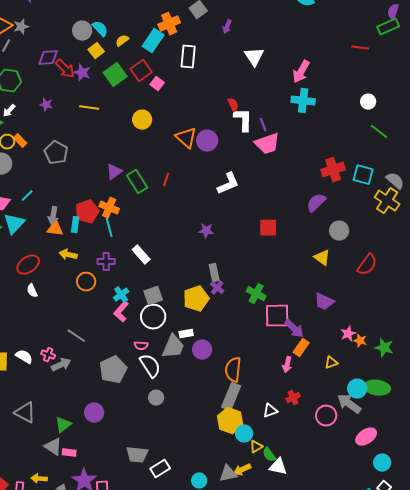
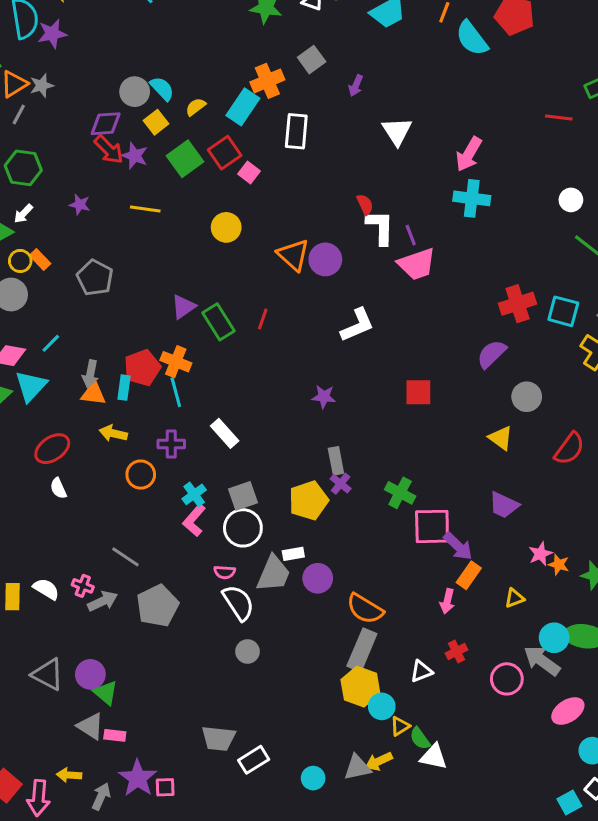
purple diamond: (48, 58) -> (106, 124), moved
gray pentagon: (113, 370) -> (158, 606), moved
orange semicircle: (233, 370) -> (365, 609), turned -65
purple circle: (94, 413) -> (90, 674), moved
green triangle: (63, 425) -> (106, 693), turned -42

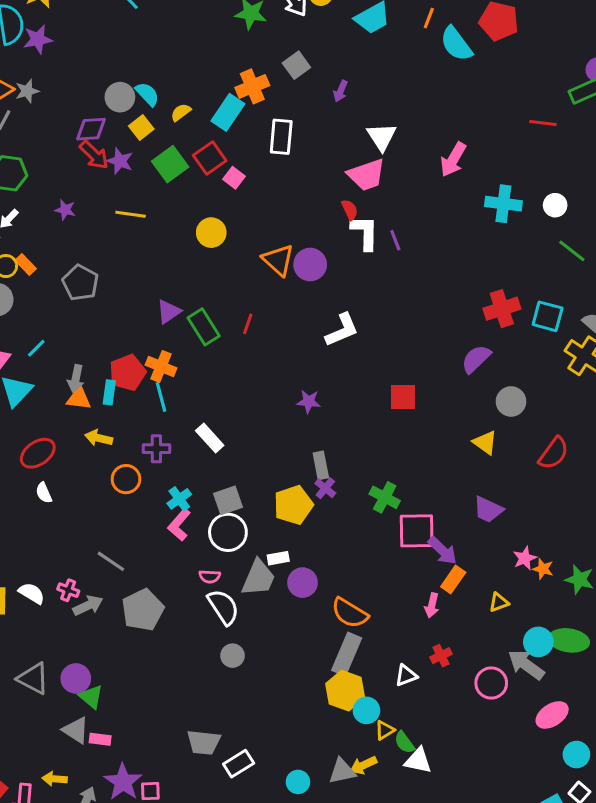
cyan cross: (472, 198) -> (503, 204), moved
pink trapezoid: (417, 264) -> (366, 175), moved

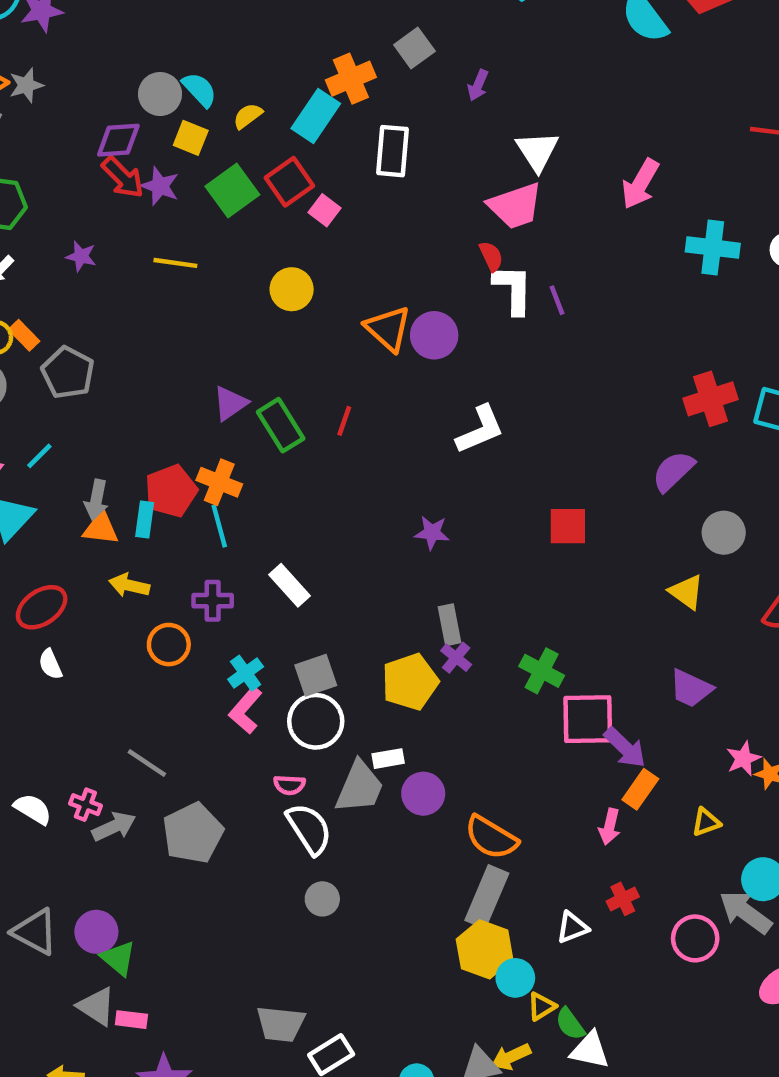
yellow square: (141, 128) -> (191, 138), turned -30
gray pentagon: (80, 283) -> (68, 373), moved

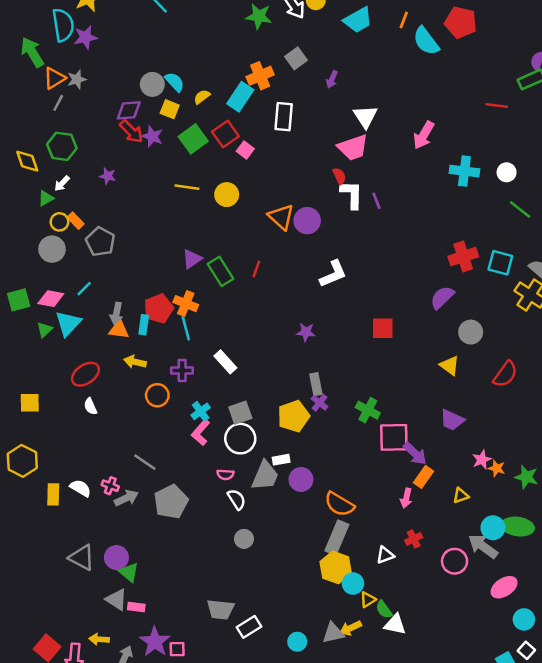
yellow line: (175, 263) -> (187, 187), moved
white semicircle: (309, 829) -> (237, 499), size x0.7

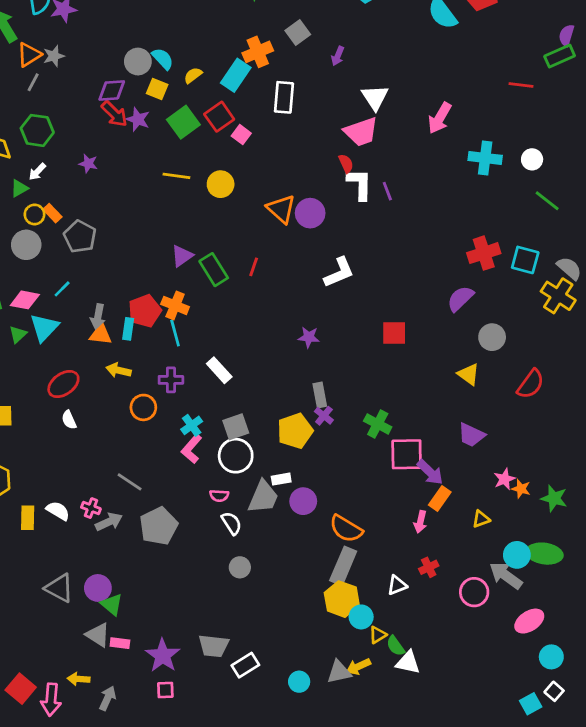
purple star: (155, 642) -> (163, 656), moved

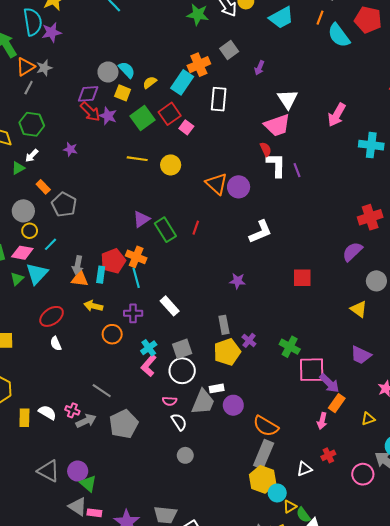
yellow circle: (34, 214) -> (30, 231), moved
gray rectangle: (320, 395) -> (224, 325), moved

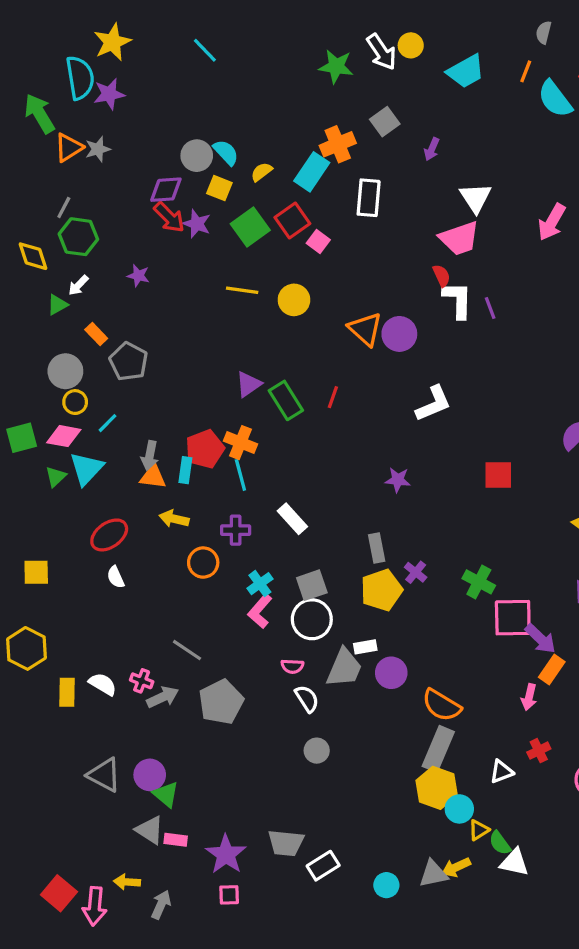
gray line: (29, 88) -> (64, 208), moved

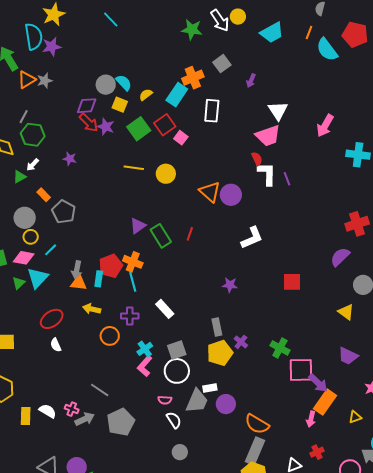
orange rectangle: (552, 670) -> (325, 402), size x1.4

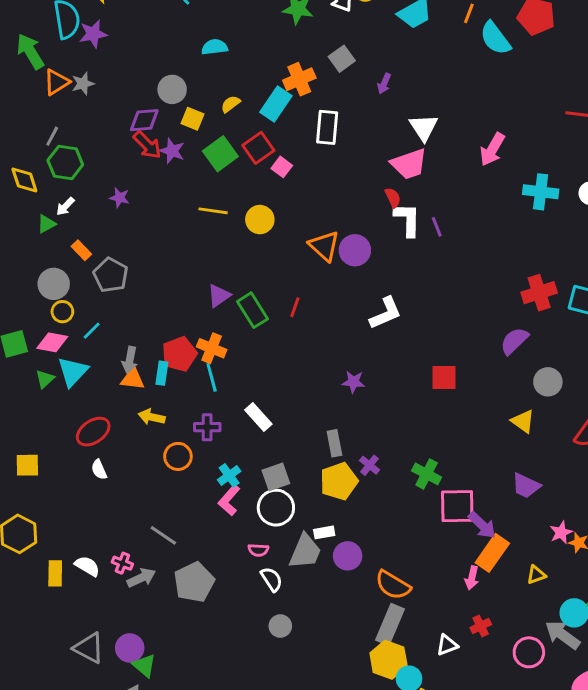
cyan semicircle: (124, 83) -> (215, 47), moved, turned -54

